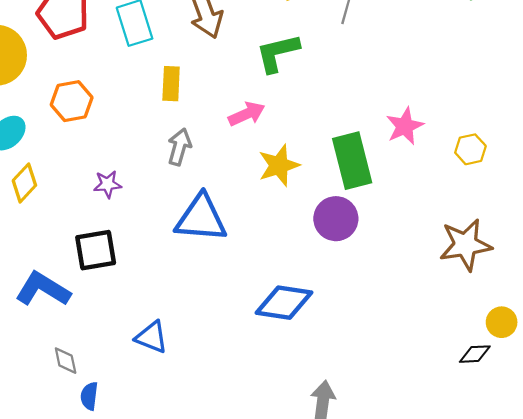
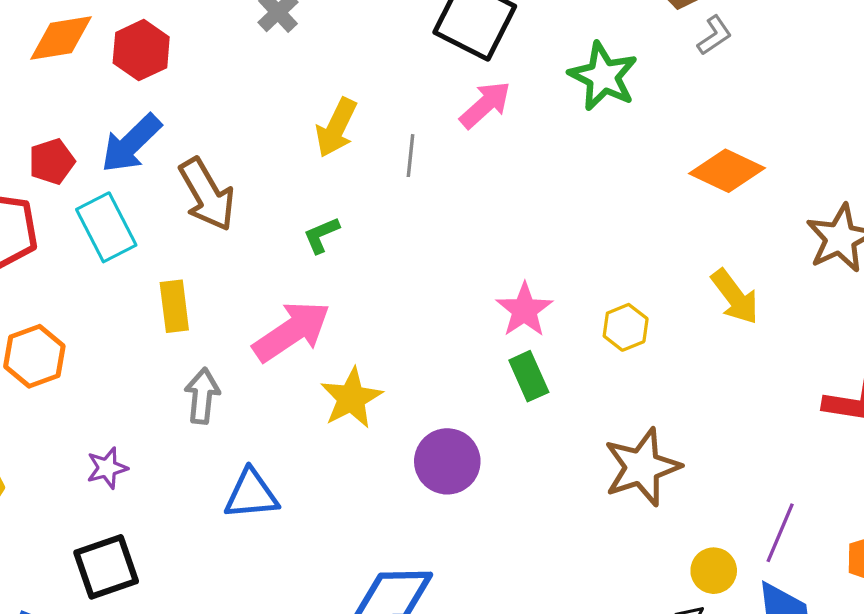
green L-shape: (278, 53) -> (321, 235), size x0.6
pink arrow: (247, 114) -> (292, 331), size x1.5
green rectangle: (352, 161) -> (529, 376), moved, size x0.6
blue triangle: (201, 218) -> (251, 494), size x0.7

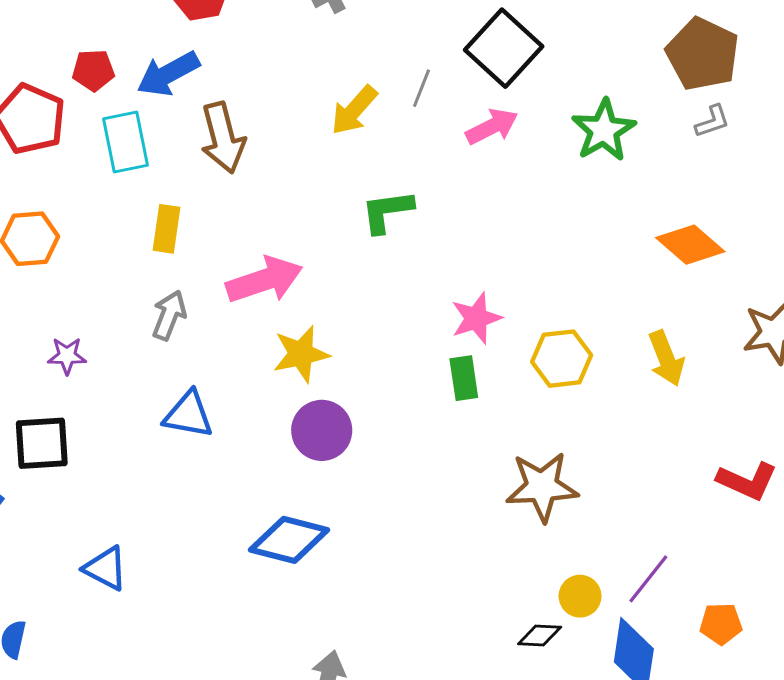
gray line: (410, 156) -> (422, 88), moved
green L-shape: (321, 235) -> (387, 211), moved, size x1.5
yellow hexagon: (626, 327) -> (562, 359), size x1.4
purple circle: (447, 461) -> (322, 430), moved

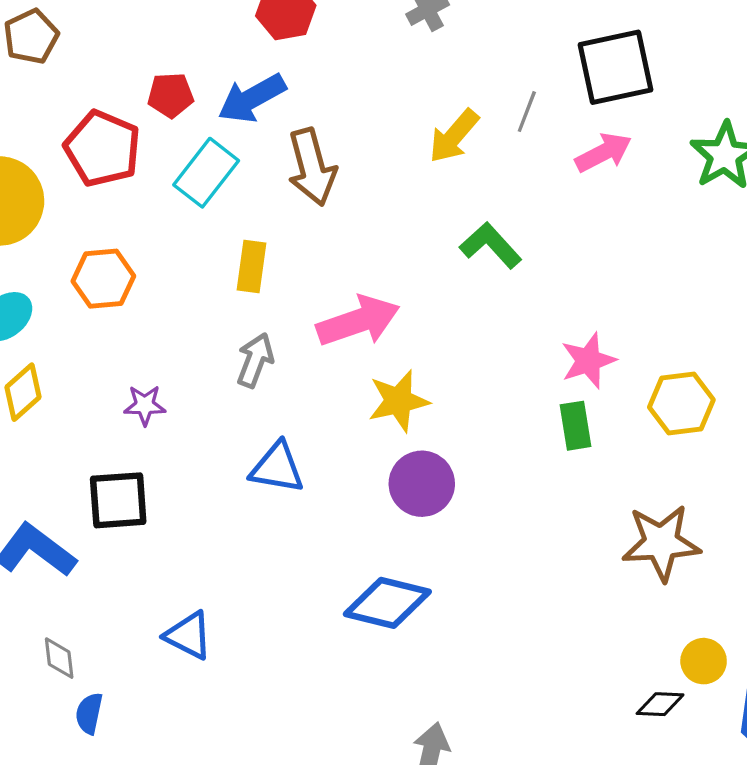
black square: (504, 48) -> (615, 67), turned 36
cyan rectangle: (126, 142) -> (206, 173), turned 50
green L-shape: (387, 211) -> (491, 245), turned 56

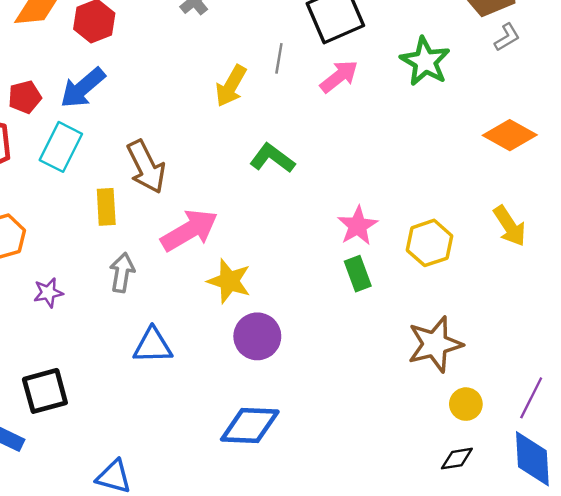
brown arrow: (312, 167) -> (146, 167), moved
yellow star: (398, 401) -> (229, 281), turned -30
purple star: (145, 405) -> (48, 293), moved
yellow circle: (704, 661) -> (466, 404), moved

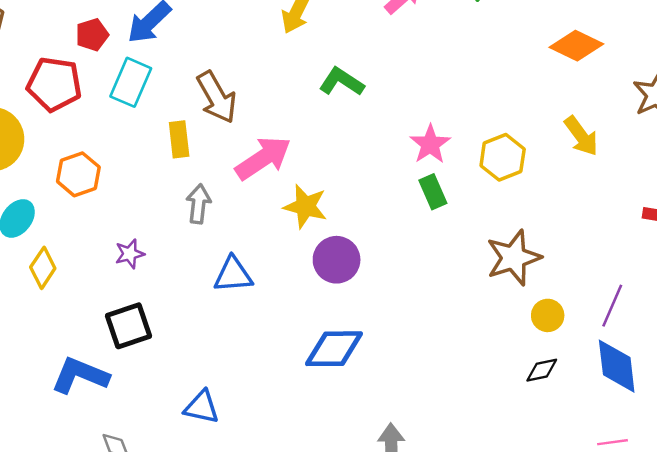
purple star: (48, 293) -> (130, 254), moved

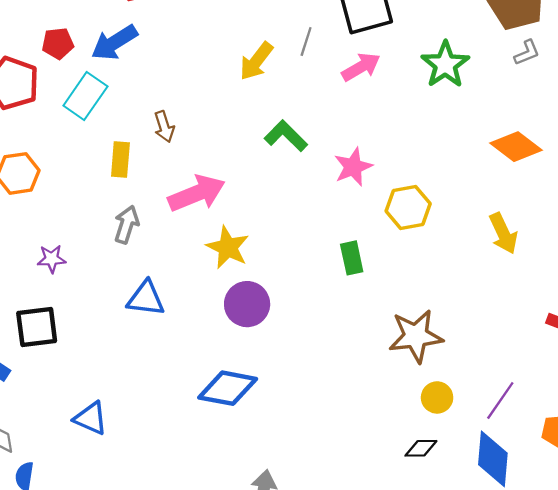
brown arrow: (217, 97) -> (164, 127), size x0.6
pink star: (430, 144) -> (353, 167), moved
yellow hexagon: (503, 157) -> (408, 207), moved

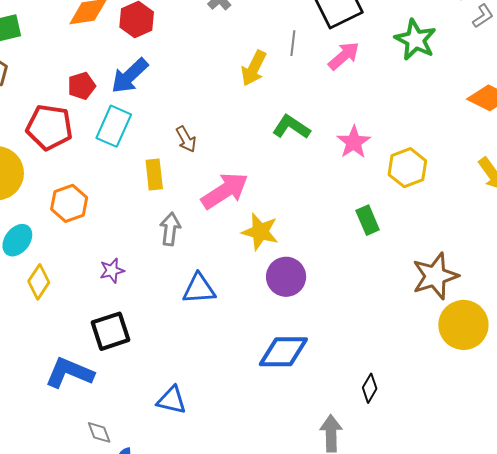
yellow circle: (437, 397) -> (463, 325), size x1.8
black diamond: (421, 448) -> (370, 388), moved, turned -48

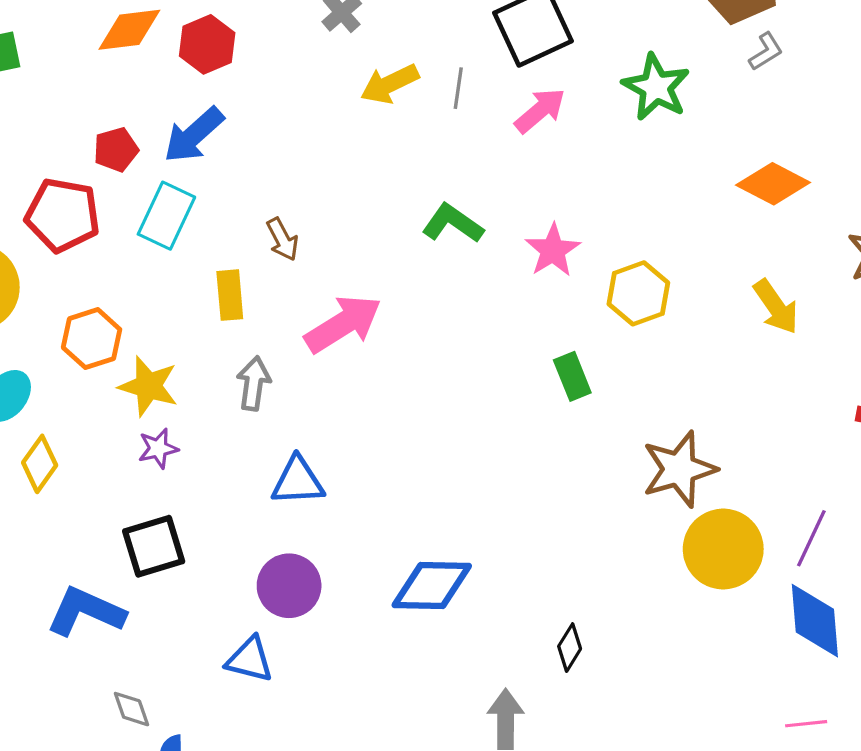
yellow arrow: (254, 68) -> (390, 84), moved, turned 36
yellow star: (260, 232) -> (148, 386), moved
purple circle: (286, 277) -> (289, 586), moved

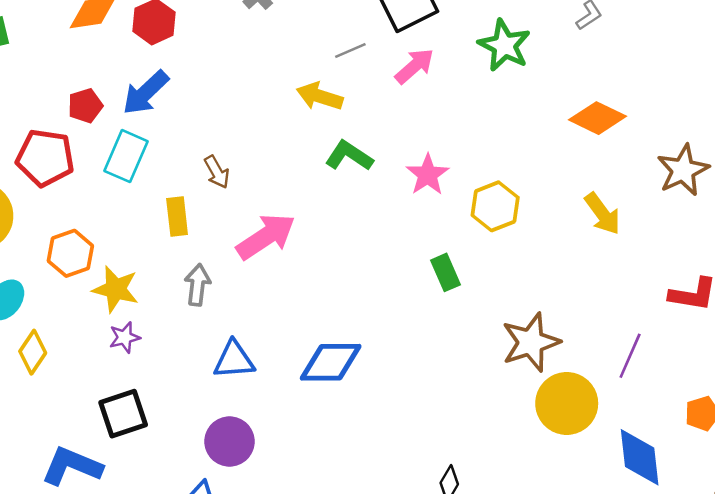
yellow arrow: (390, 84) -> (320, 96), moved, turned 45
gray line: (458, 88) -> (350, 50), turned 60
purple line: (811, 538) -> (630, 356), moved
blue diamond: (432, 586) -> (331, 362), moved

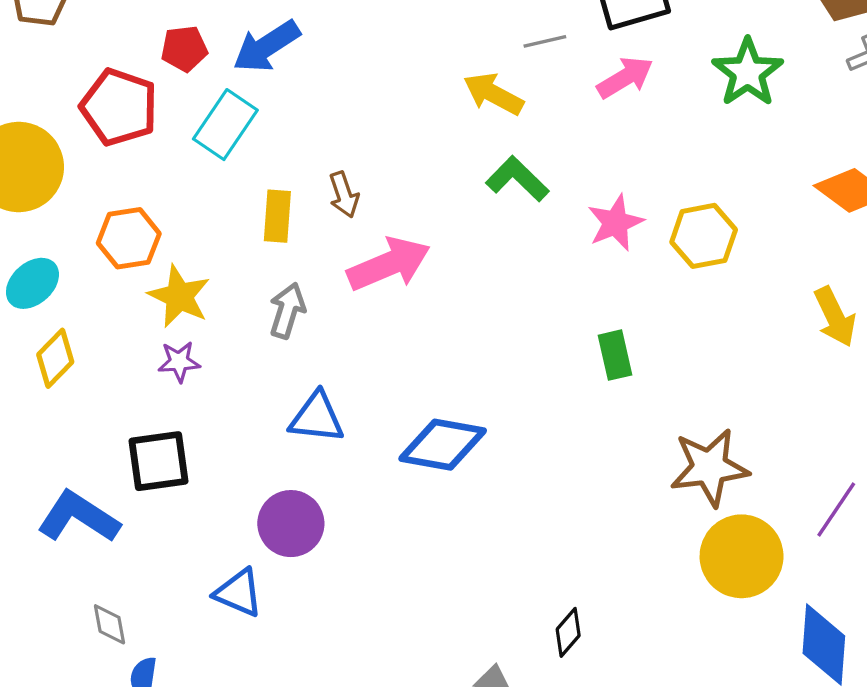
brown arrow: (217, 172) -> (344, 195), moved
yellow hexagon: (495, 206) -> (704, 236), moved

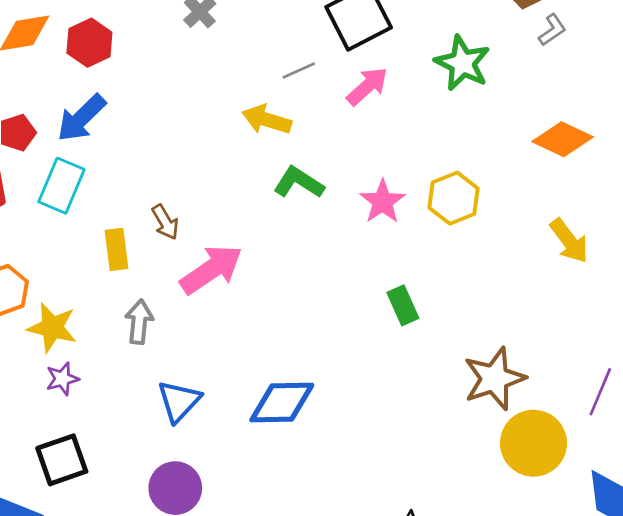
blue triangle: (317, 418) -> (179, 401), turned -42

